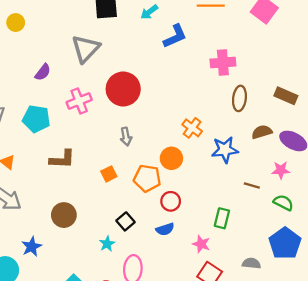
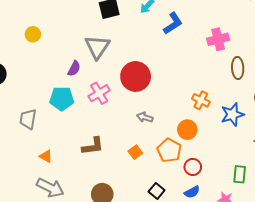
purple semicircle: (43, 72) -> (74, 69), moved
cyan pentagon: (36, 119) -> (62, 99), moved
gray arrow: (126, 137) -> (145, 117), turned 126
orange pentagon: (147, 178) -> (169, 150), turned 30

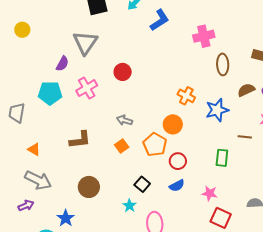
red circle: (136, 76) -> (123, 72), size x0.6
gray arrow: (145, 117) -> (124, 120), moved
green rectangle: (240, 174) -> (222, 158), moved

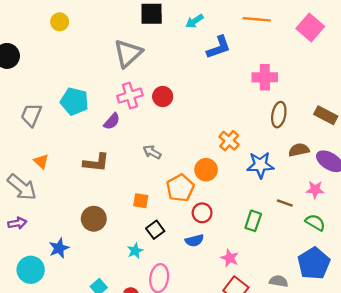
purple semicircle: (62, 64) -> (112, 121), moved
pink cross: (87, 88) -> (130, 96), moved
orange square: (122, 146) -> (141, 201), moved, turned 32
gray arrow: (38, 180) -> (22, 187), moved

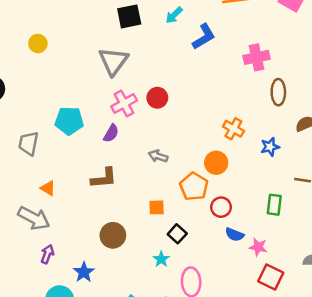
blue star: (260, 165) -> (270, 147), size x0.7
purple arrow: (17, 223) -> (47, 254), moved, turned -48
blue semicircle: (194, 240) -> (235, 234), moved, turned 48

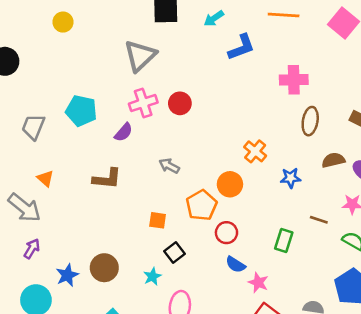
brown circle: (113, 235) -> (104, 268), moved

